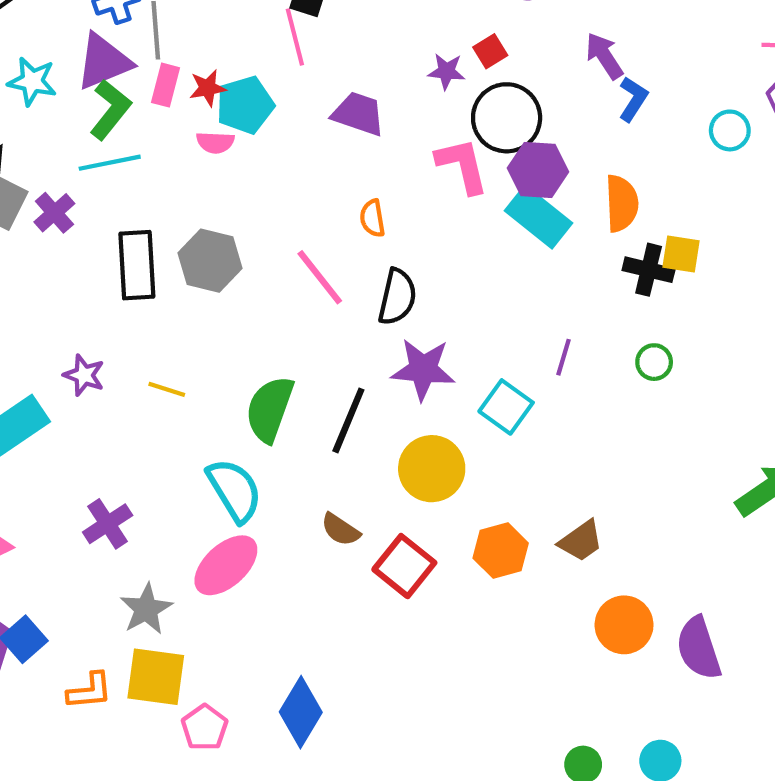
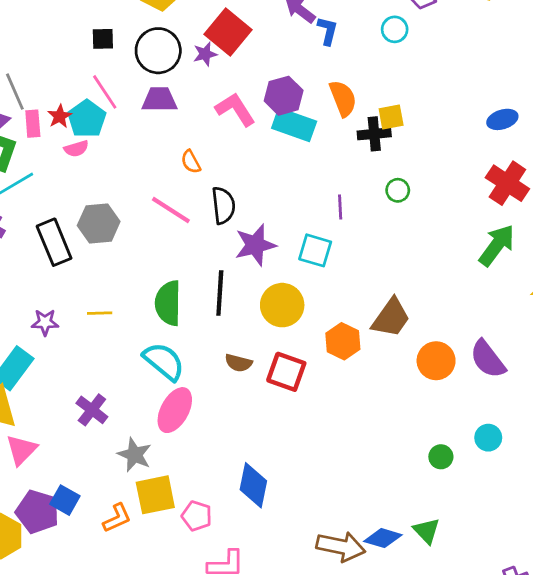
pink line: (295, 37) -> (105, 92), moved
red square: (490, 51) -> (228, 32), size x2.0
black circle: (507, 118) -> (158, 51), moved
brown trapezoid: (581, 541) -> (391, 318), size x1.4

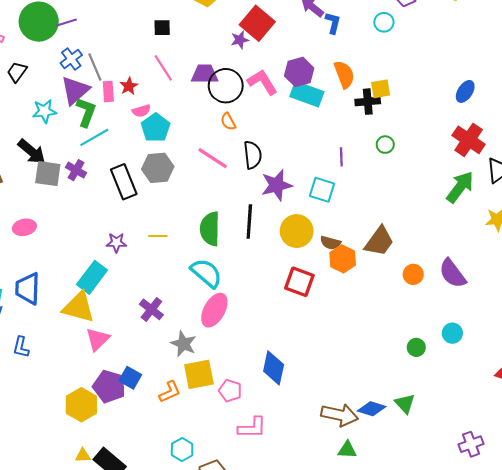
black circle: (158, 51) -> (226, 86), moved
cyan pentagon: (87, 119) -> (156, 128), moved
blue ellipse: (502, 119) -> (465, 91), turned -40
orange circle: (436, 361) -> (413, 274), size x0.7
brown semicircle: (238, 363) -> (330, 243), moved

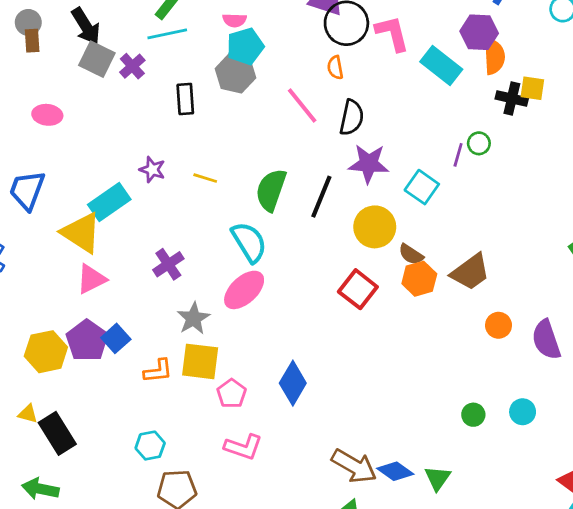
purple hexagon: (299, 72) -> (479, 32), moved
green circle: (385, 145) -> (479, 143), moved
gray hexagon: (158, 168) -> (235, 73), moved
black rectangle: (124, 182) -> (185, 99), size x0.7

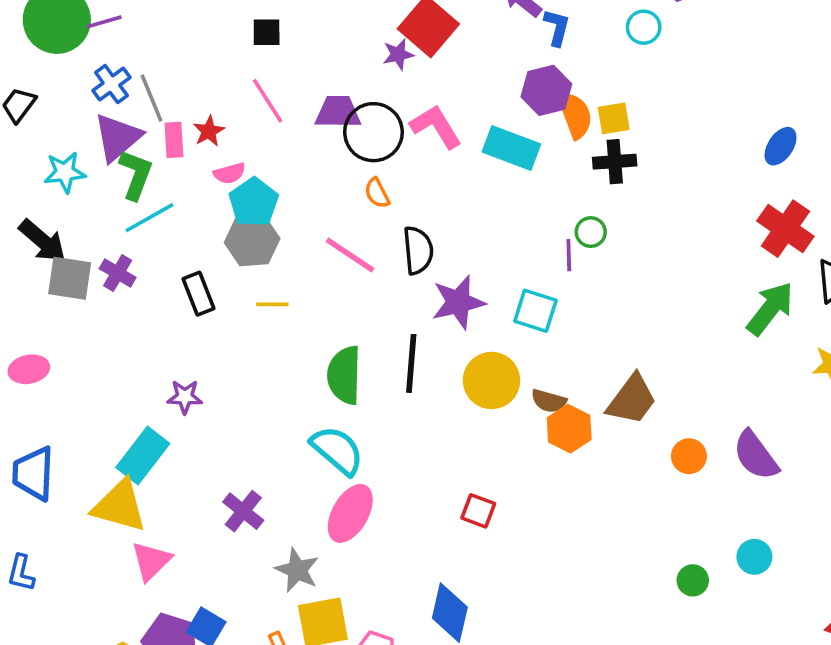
yellow square: (532, 88) -> (614, 118), moved
yellow line: (205, 178) -> (272, 304), moved
red square: (358, 289) -> (478, 511), moved, size x0.7

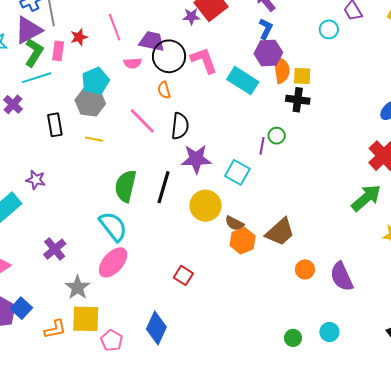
blue L-shape: (557, 27) -> (266, 29), moved
pink rectangle: (174, 140) -> (58, 51), moved
pink semicircle: (230, 173) -> (133, 63), moved

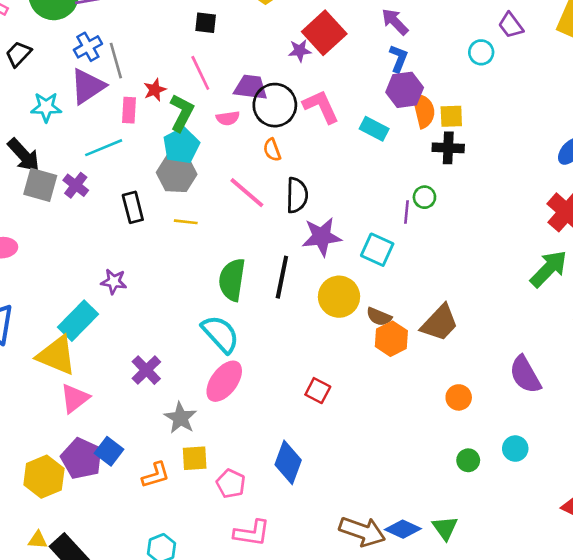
green L-shape: (34, 53) -> (182, 113), moved
cyan rectangle: (243, 81) -> (374, 129), size x0.7
orange circle: (305, 269) -> (459, 397), moved
yellow square: (86, 319) -> (195, 458), size x0.7

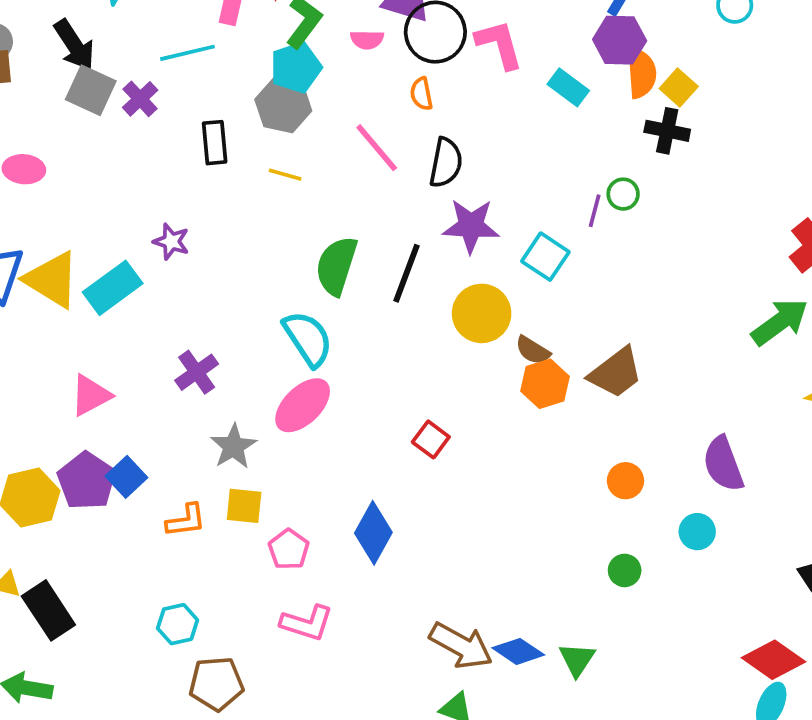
yellow square: (451, 116) -> (679, 87), turned 35
yellow triangle: (57, 355) -> (52, 280), moved
cyan circle: (515, 449) -> (697, 532), moved

